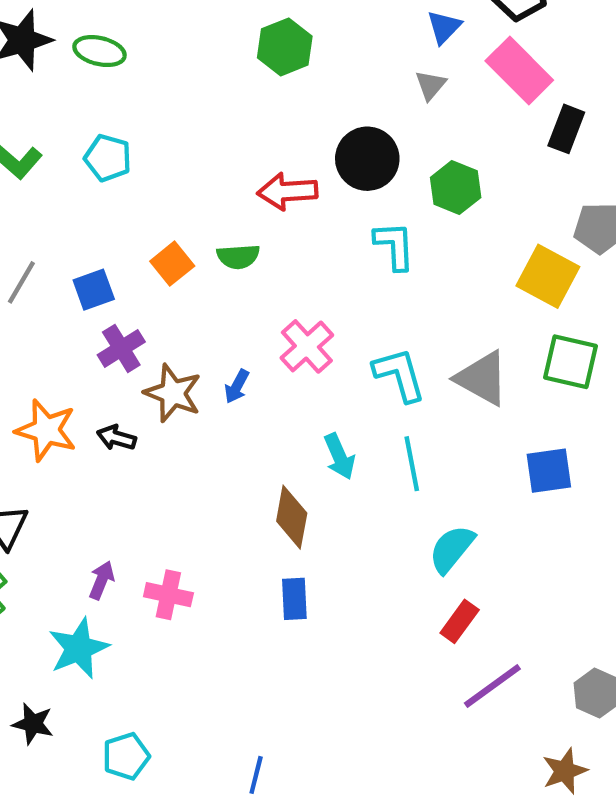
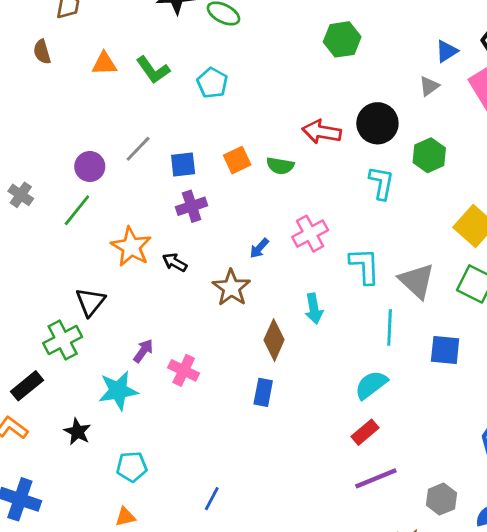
brown star: (173, 393) -> (231, 288), moved
cyan line: (412, 464) -> (390, 328), moved

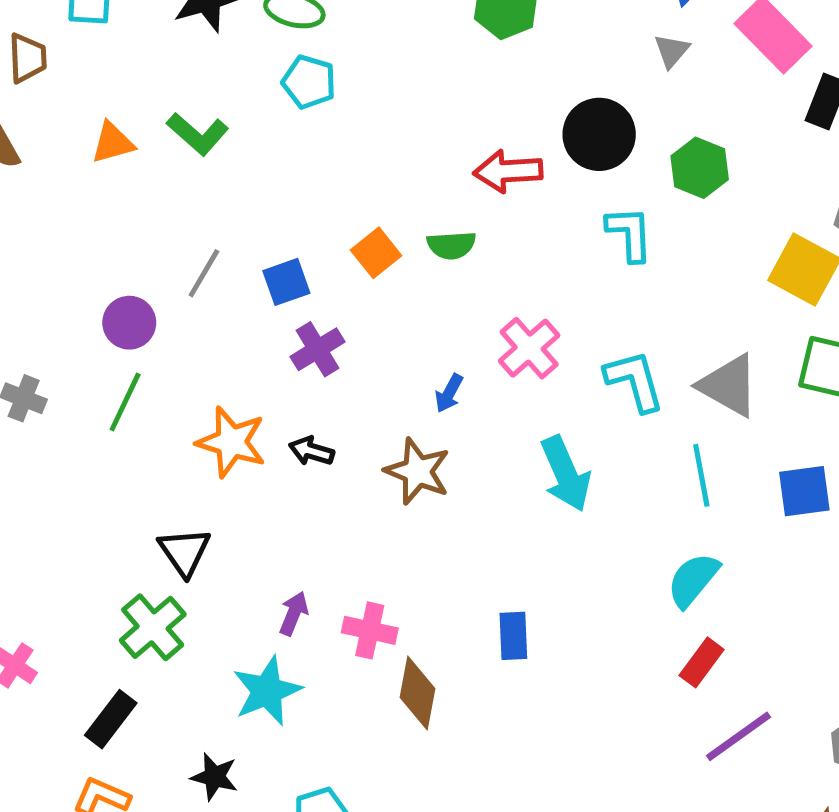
cyan pentagon: (212, 83) -> (309, 82), moved
cyan arrow: (314, 309) -> (566, 474), size x1.4
brown diamond: (274, 340) -> (418, 693), moved

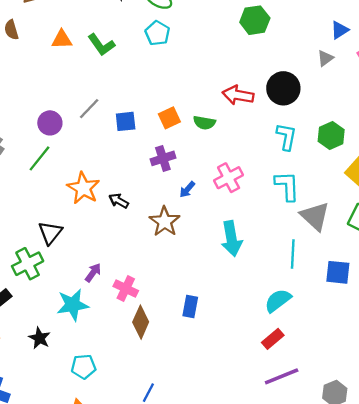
green hexagon: (700, 168) -> (331, 136), moved
purple cross: (318, 349) -> (163, 158), moved
cyan L-shape: (634, 381) -> (287, 186), moved

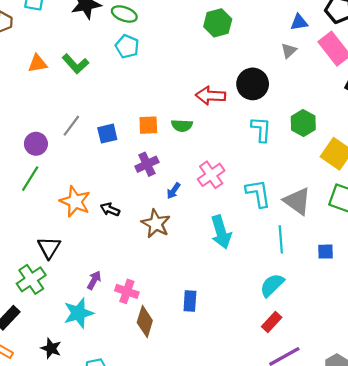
blue triangle: (340, 30) -> (299, 22), turned 30
orange square: (169, 118) -> (148, 125), turned 30
cyan L-shape: (287, 186) -> (258, 193), moved
blue square: (338, 272) -> (326, 252), size x0.7

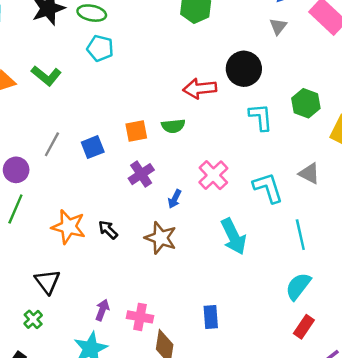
gray triangle: (297, 201) -> (309, 173), moved, size x0.7
black arrow: (110, 209) -> (108, 230), turned 30
green cross: (31, 279) -> (33, 319), size x0.6

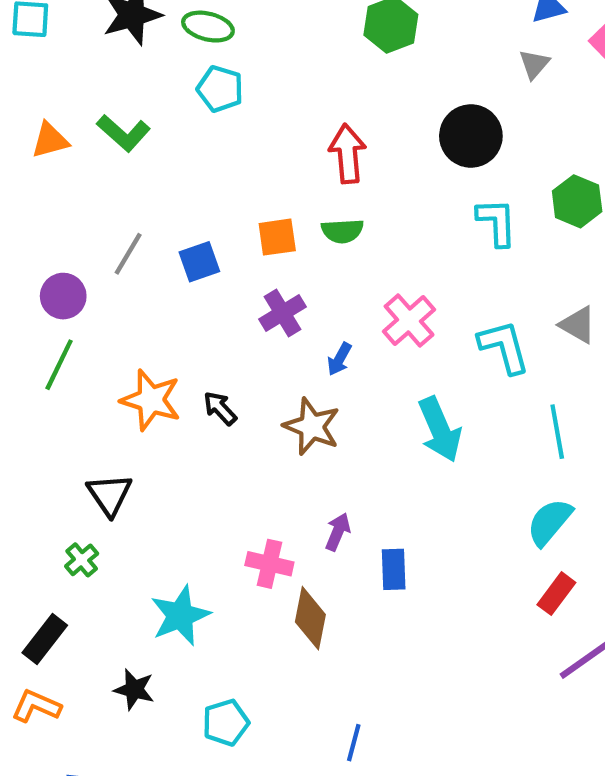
red arrow: (200, 88) -> (348, 154), moved, turned 88
purple arrow: (102, 310) -> (338, 532), moved

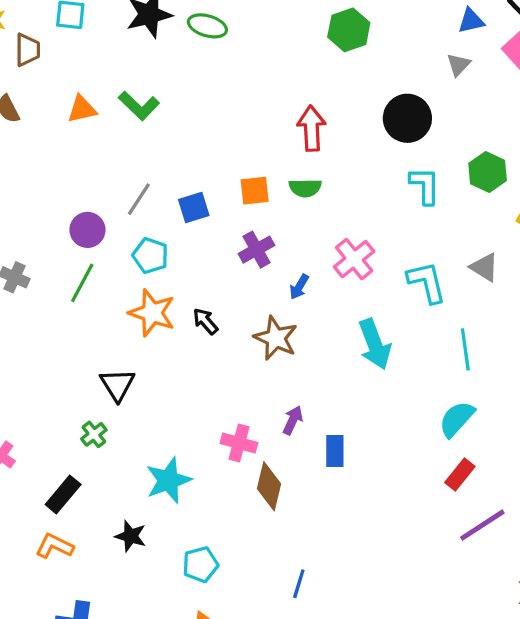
cyan pentagon: (220, 89) -> (150, 256), moved

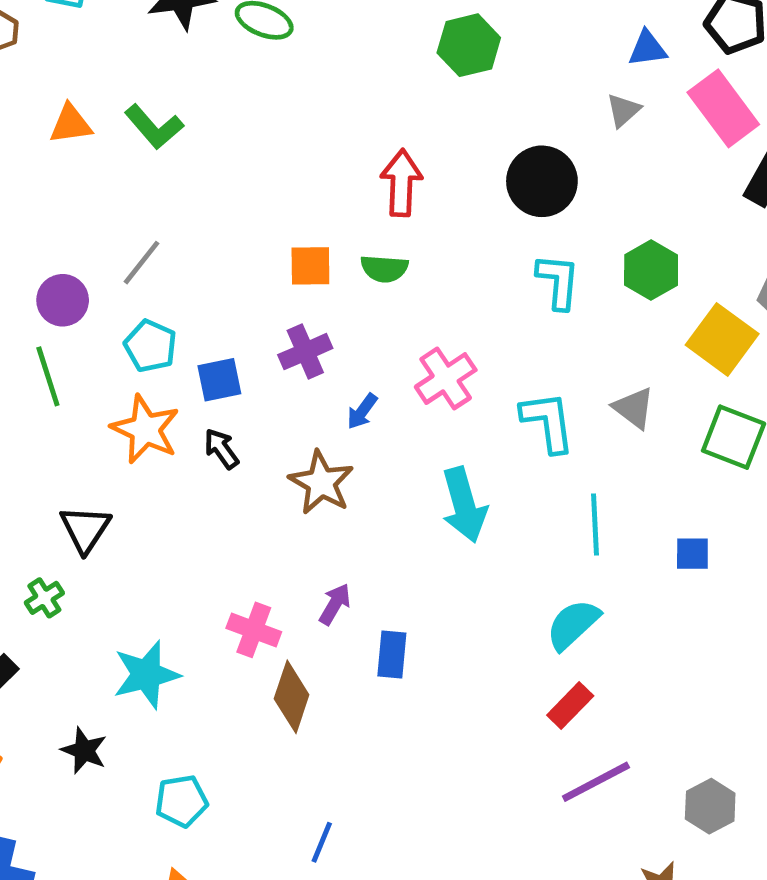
blue square: (194, 207) -> (219, 380), moved
green line: (82, 283) -> (48, 376), turned -51

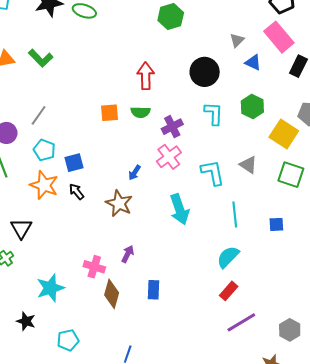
blue triangle: (647, 48) -> (253, 62), moved, turned 36
purple cross: (305, 352) -> (172, 127), moved
blue rectangle: (392, 654) -> (154, 290), moved

